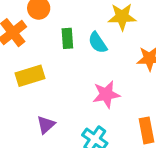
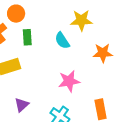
green rectangle: (67, 38) -> (27, 37), moved

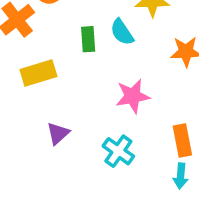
green rectangle: (27, 37) -> (88, 39), moved

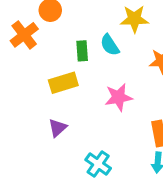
yellow rectangle: (38, 73) -> (63, 83), moved
cyan cross: (118, 151) -> (98, 164), moved

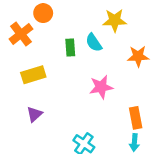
yellow rectangle: (63, 83) -> (33, 75), moved
purple triangle: (58, 128) -> (35, 114), moved

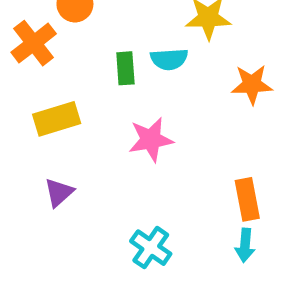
cyan semicircle: (94, 43) -> (169, 59), turned -60
pink star: (101, 87) -> (151, 140), moved

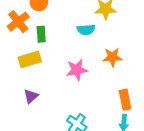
green rectangle: (125, 68) -> (41, 34), moved
orange star: (252, 84) -> (112, 57), moved

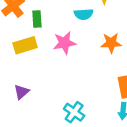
pink star: (77, 70) -> (64, 43), moved
purple triangle: (31, 96) -> (21, 92), moved

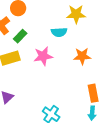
green rectangle: (37, 19) -> (20, 36), turned 48

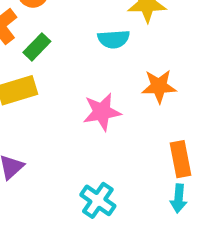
pink star: (43, 56) -> (102, 112), moved

